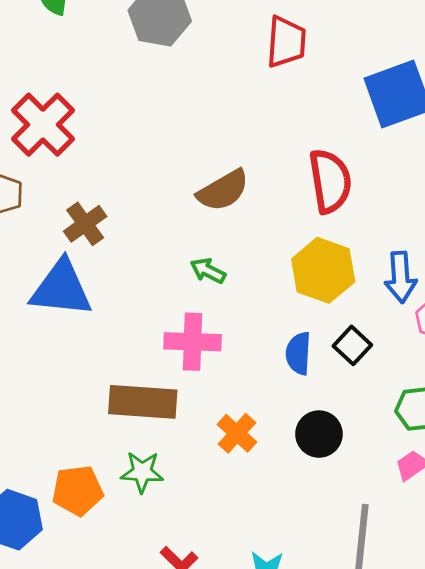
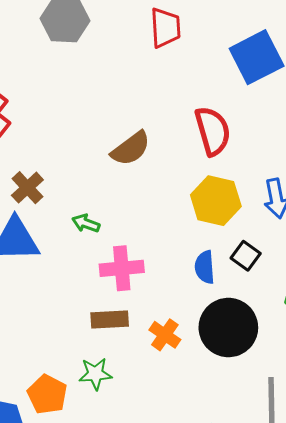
green arrow: (208, 271) -> (86, 223), moved
brown rectangle: (143, 402) -> (110, 320), moved, size x0.7
black circle: (319, 434) -> (228, 328), size x1.6
orange pentagon: (78, 491) -> (47, 394), turned -30

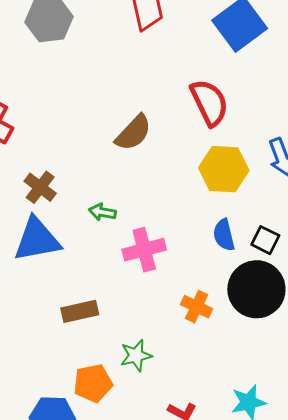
black square: (246, 256) -> (265, 240), moved
brown rectangle: (110, 320) -> (80, 311), moved
orange pentagon: (47, 394) -> (93, 383), turned -30

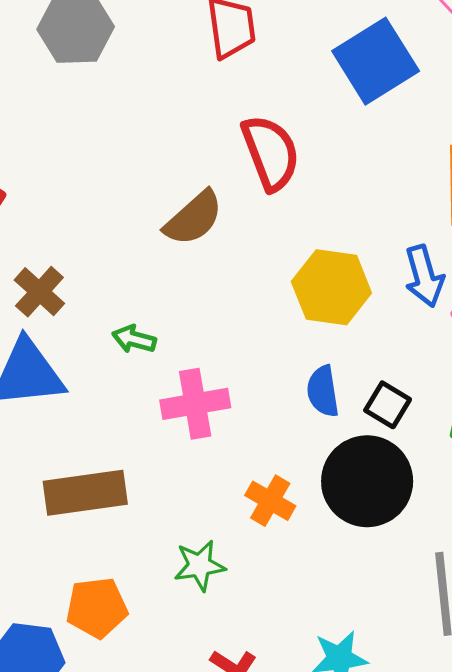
red semicircle: (209, 103) -> (271, 153), moved
brown rectangle: (80, 311) -> (85, 493), size x1.4
green star: (136, 356) -> (200, 566), moved

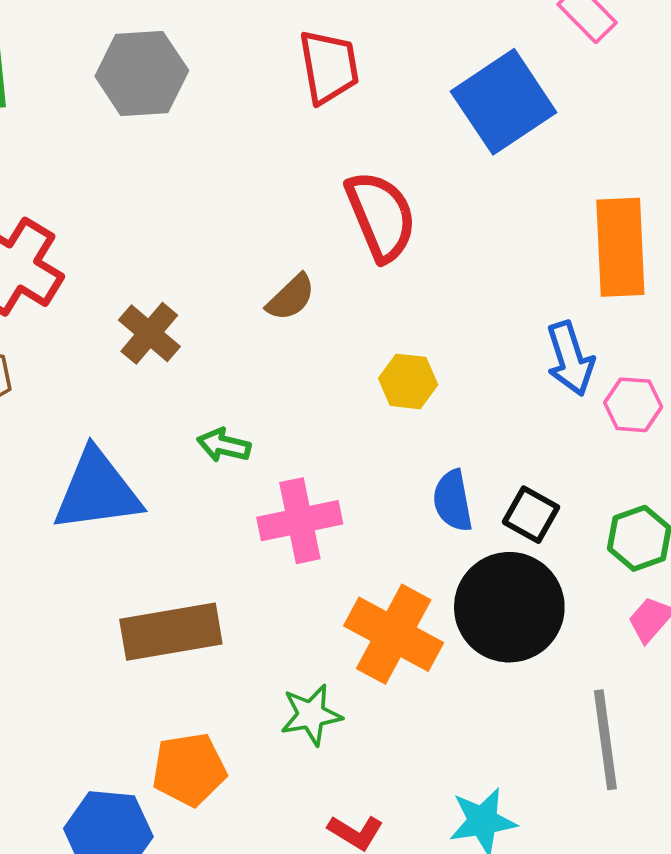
brown semicircle: (194, 218) -> (291, 297), size x0.7
yellow hexagon: (331, 287) -> (408, 381), moved, size x0.6
brown cross: (39, 292) -> (149, 333), moved
orange cross: (270, 501) -> (394, 634), size x1.6

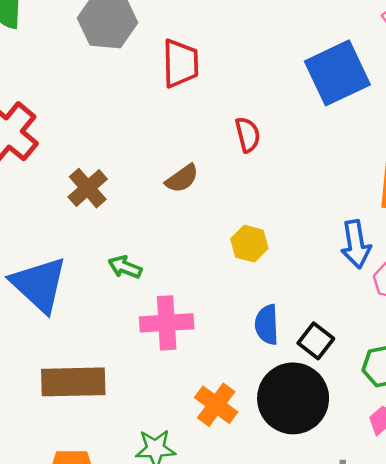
red trapezoid: (329, 67) -> (180, 63), moved
red semicircle: (381, 216) -> (248, 135), size x0.6
blue triangle: (97, 491) -> (39, 284), turned 42
orange cross: (394, 634) -> (216, 405), size x0.7

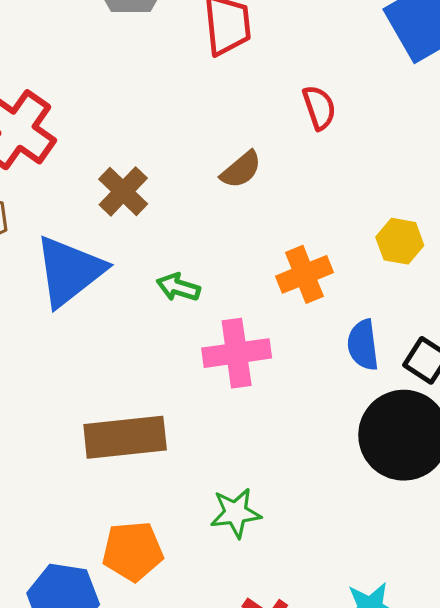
yellow hexagon: (249, 244) -> (400, 241), moved
blue triangle: (39, 284) -> (69, 271), moved, turned 44
orange cross: (216, 405) -> (304, 274), moved, turned 36

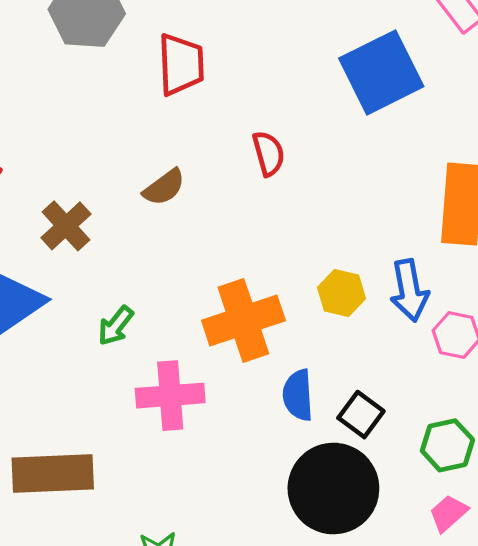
brown semicircle: (241, 170) -> (164, 187), moved
orange cross: (304, 274) -> (243, 320), size x1.4
green arrow: (178, 287) -> (116, 326), turned -72

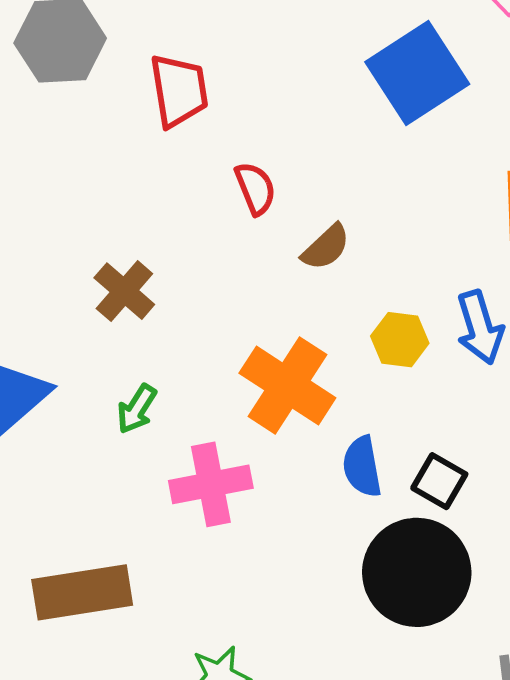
red semicircle: (269, 153) -> (255, 188), moved
brown semicircle: (164, 187) -> (326, 247), moved
brown cross: (66, 226) -> (124, 291), moved
orange cross: (243, 320) -> (287, 386), turned -32

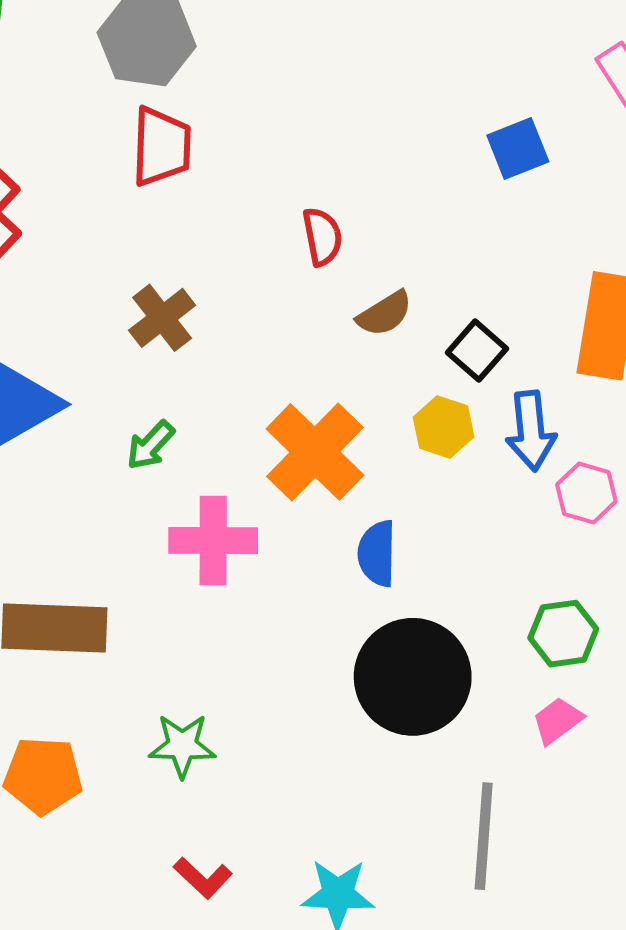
blue square: (417, 73) -> (518, 148), size x0.6
red trapezoid: (179, 91) -> (161, 147), moved
black square: (439, 481) -> (477, 351), moved

